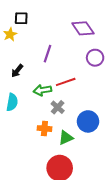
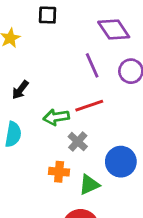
black square: (21, 18) -> (48, 15), moved
purple line: (47, 54) -> (92, 65), moved, turned -42

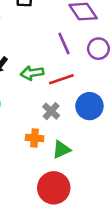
green arrow: (56, 117) -> (32, 73), moved
blue circle: (121, 162) -> (89, 106), moved

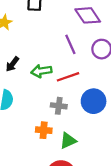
gray cross: (51, 111) -> (59, 106), turned -35

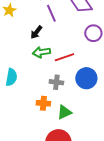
purple line: (70, 44) -> (51, 13), moved
black arrow: (12, 64) -> (36, 32), moved

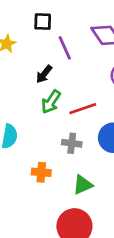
green arrow: (41, 52) -> (51, 102), turned -48
orange cross: (43, 103) -> (41, 172), moved

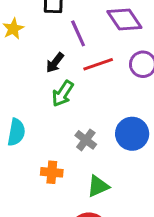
red line: (83, 109) -> (98, 64), moved
gray cross: (72, 143) -> (86, 140), turned 30

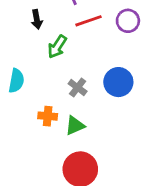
black arrow: (55, 63) -> (37, 19), moved, turned -48
green triangle: (98, 186) -> (75, 126), moved

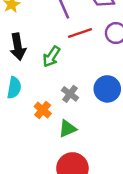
black arrow: (37, 19) -> (18, 47), moved, size x1.5
orange cross: (48, 116) -> (43, 110), moved, turned 35

